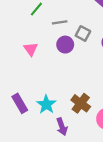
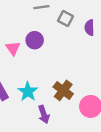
purple circle: (65, 45) -> (35, 40), moved
pink triangle: (31, 49) -> (13, 48), moved

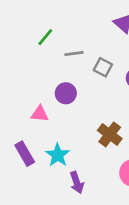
pink triangle: (13, 48) -> (40, 114), moved, turned -49
brown cross: (63, 90) -> (110, 134), moved

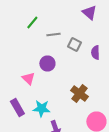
pink triangle: (40, 114) -> (28, 78), turned 40
cyan star: (58, 155) -> (41, 108), turned -30

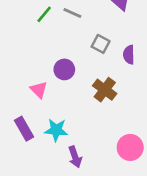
gray line: (53, 34) -> (72, 13), moved, turned 32
brown cross: (79, 94) -> (105, 90), moved

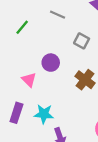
green line: (44, 14) -> (22, 27), moved
purple rectangle: (24, 129) -> (16, 113), turned 48

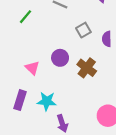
gray square: (82, 41) -> (83, 30), turned 32
purple circle: (51, 63) -> (60, 58), moved

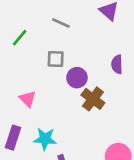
gray square: (83, 30) -> (56, 59), moved, turned 32
purple circle: (60, 58) -> (77, 78), moved

